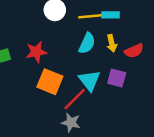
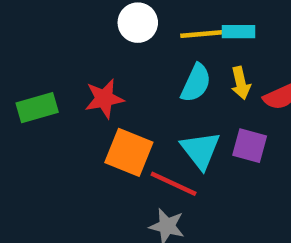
red line: (75, 99) -> (174, 184), turned 70

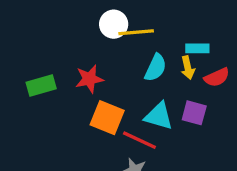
cyan rectangle: (238, 32) -> (197, 48), moved
yellow line: (205, 34) -> (136, 32), moved
cyan triangle: (200, 150) -> (159, 116), turned -36

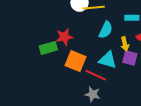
yellow arrow: (188, 68) -> (125, 44), moved
green rectangle: (41, 85) -> (48, 48), moved

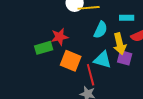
yellow arrow: (125, 44) -> (120, 44), size x1.5
red line: (96, 75) -> (91, 75), turned 50

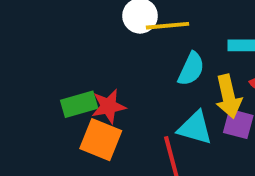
red star: (60, 37) -> (109, 106), moved
orange square: (71, 61) -> (101, 140), moved

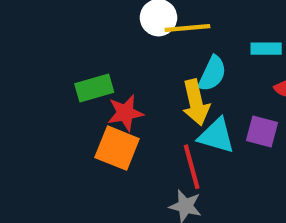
yellow arrow: (228, 96) -> (196, 103), moved
green rectangle: (79, 104) -> (94, 88), moved

